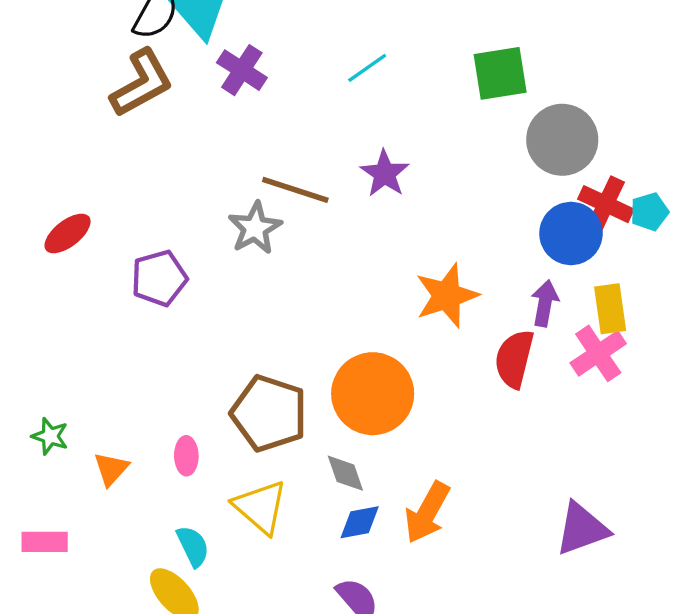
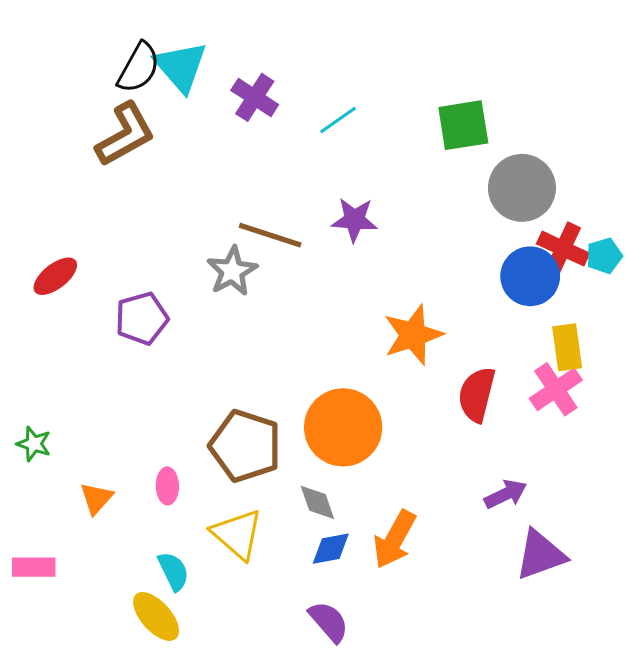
purple cross: (242, 70) -> (255, 97), moved
purple star: (385, 174) -> (354, 220), turned -30
purple arrow: (545, 303) -> (506, 494), moved, turned 54
green star: (50, 436) -> (34, 444), moved

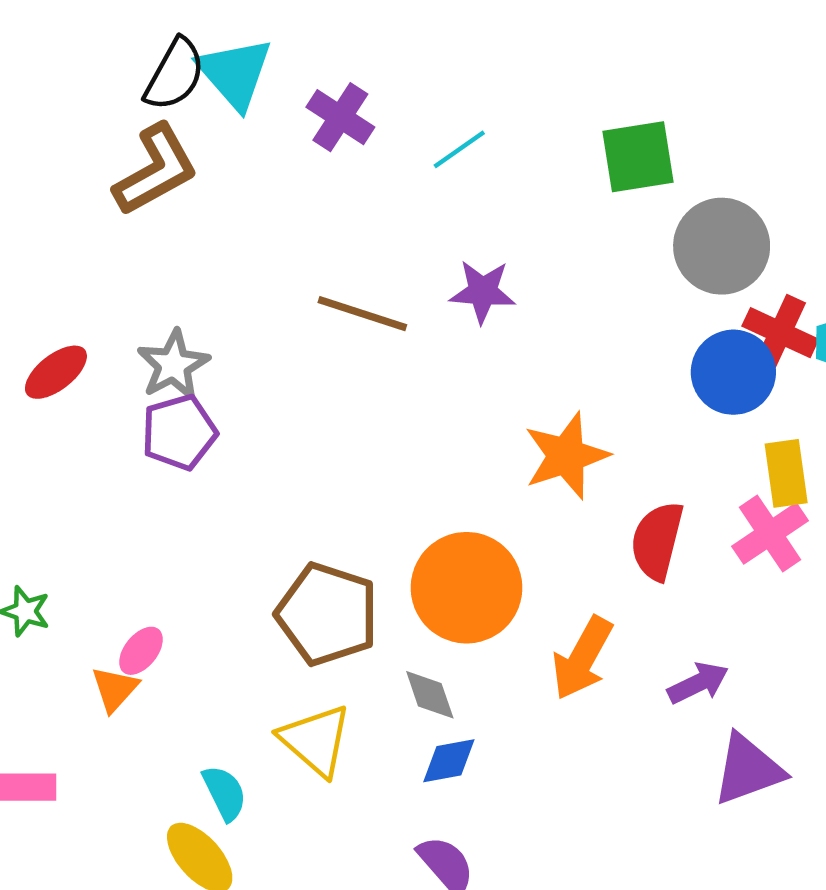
gray star: (232, 271) -> (173, 365), moved
pink ellipse: (167, 486) -> (141, 651), moved, turned 40
orange arrow: (395, 539) -> (582, 658), moved

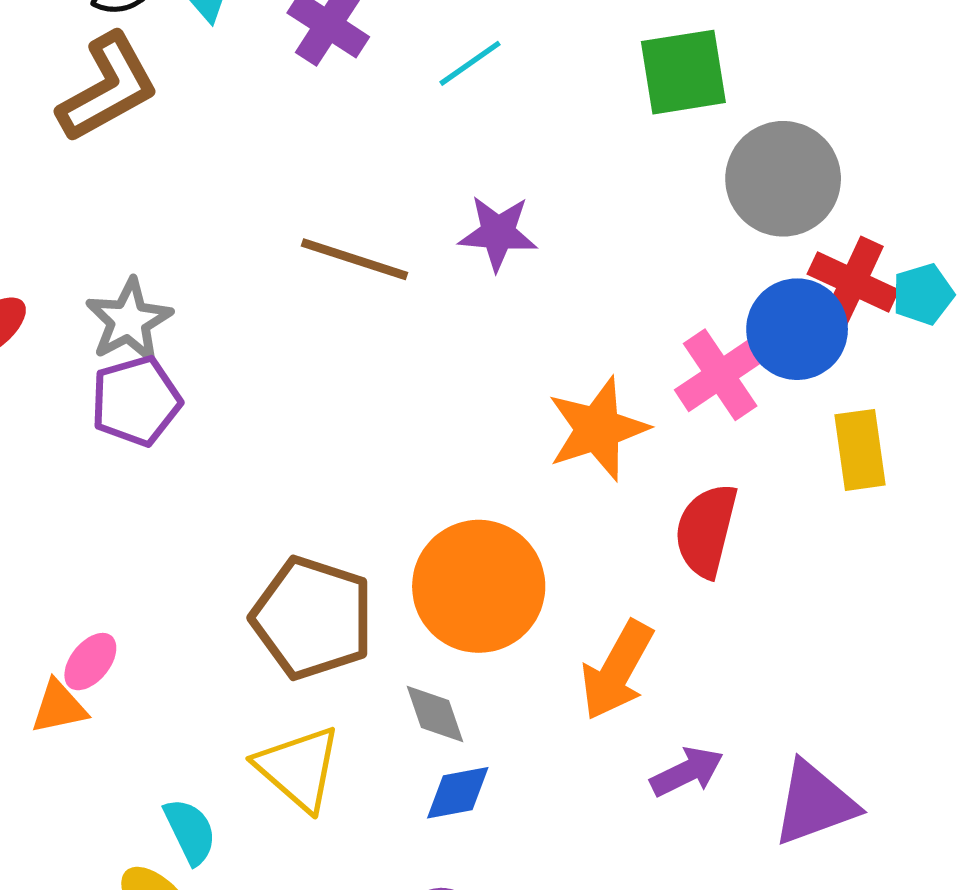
pink cross: (770, 533) -> (720, 375), moved
purple arrow: (698, 683) -> (687, 772), moved
orange triangle: (115, 689) -> (59, 707), turned 36

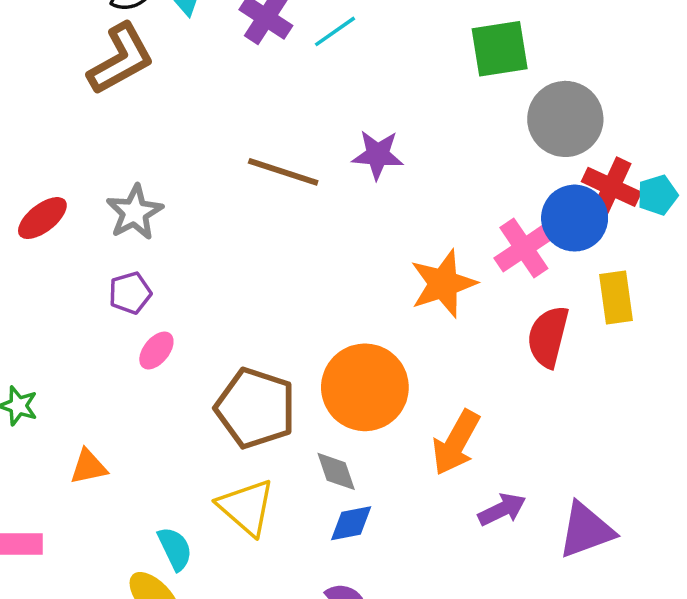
cyan line: (470, 63) -> (335, 31), moved
purple pentagon: (136, 401) -> (130, 293), moved, size x0.7
red semicircle: (706, 530) -> (548, 337), moved
pink ellipse: (90, 662) -> (156, 350), moved

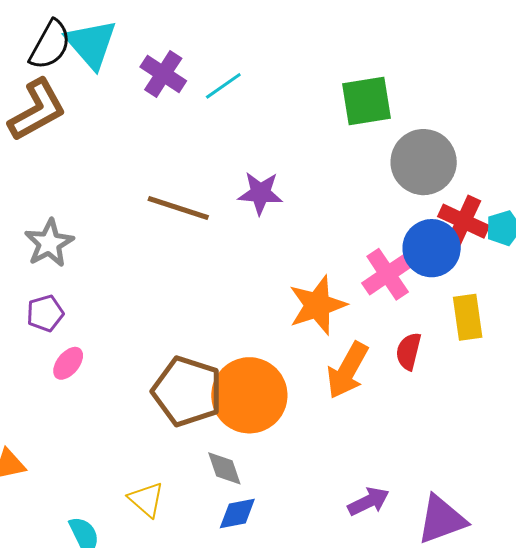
red semicircle: (548, 337) -> (409, 351), size x0.7
brown pentagon: (256, 408) -> (187, 391), moved
orange arrow: (456, 443) -> (347, 370), moved
yellow triangle: (246, 507) -> (146, 499), size x0.7

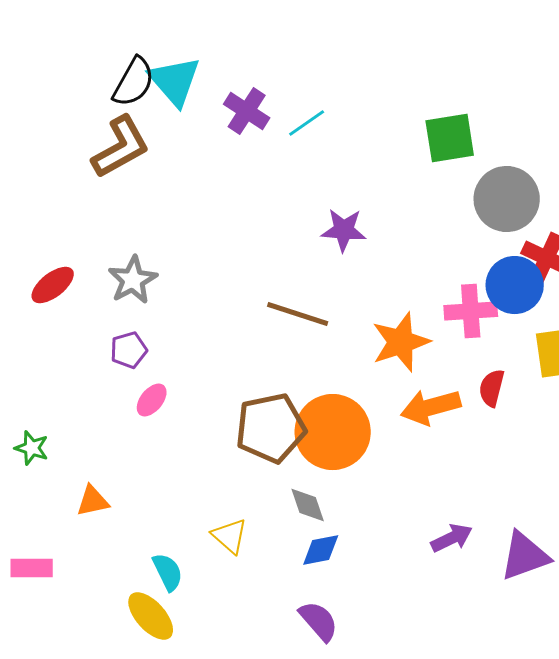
brown line: (178, 208) -> (298, 314), moved
pink cross: (388, 274) -> (471, 311), turned 30
orange arrow: (347, 370) -> (431, 407), turned 46
brown pentagon: (187, 391) -> (271, 428), turned -30

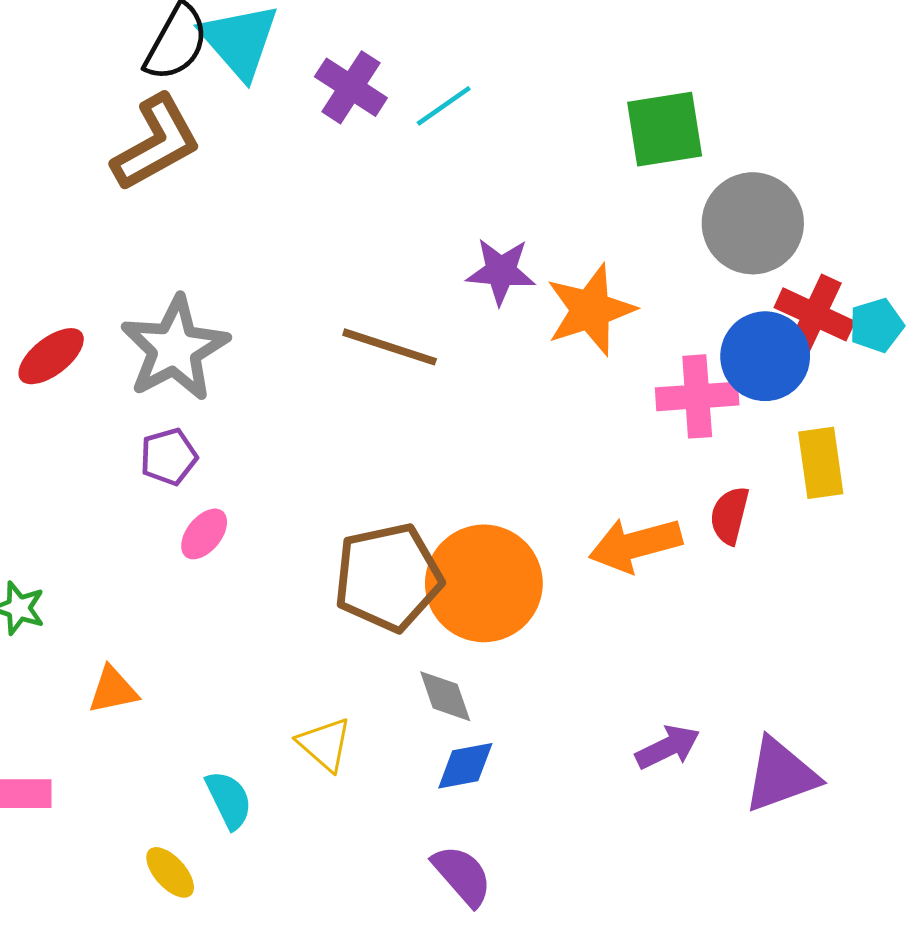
gray star: (133, 280) -> (175, 348), size x1.4
brown line: (298, 314) -> (390, 347), moved
orange star: (401, 342) -> (590, 310), moved
yellow ellipse: (151, 616) -> (170, 872), moved, size x0.7

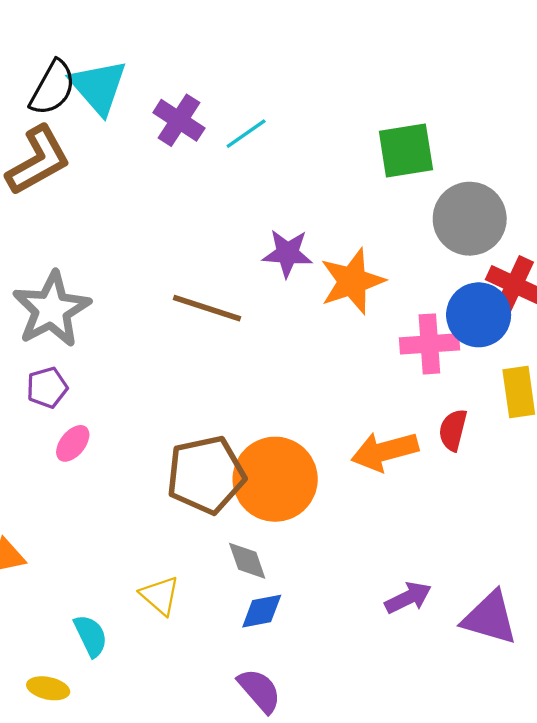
purple triangle: (781, 775) -> (490, 618), turned 36
yellow ellipse: (170, 872) -> (48, 688), turned -36

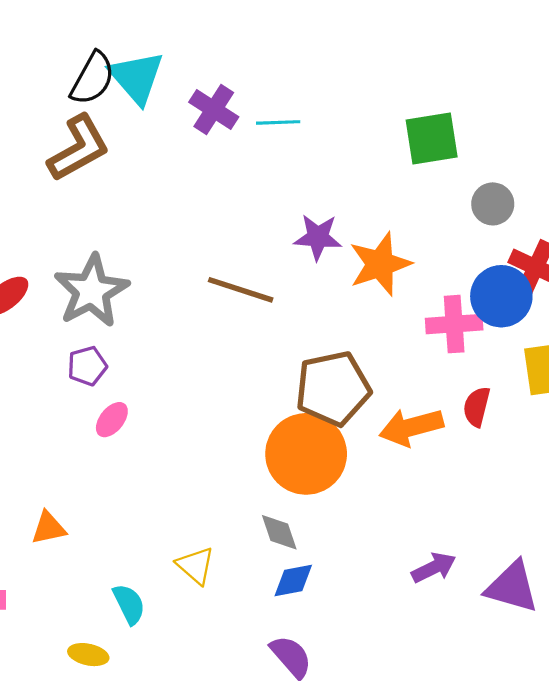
cyan line: (246, 134) -> (278, 122), turned 33
gray circle: (470, 219) -> (493, 204), size x0.6
brown pentagon: (206, 475) -> (333, 388), moved

